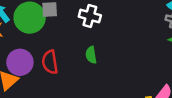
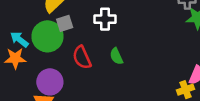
red semicircle: (50, 62) -> (82, 57), moved

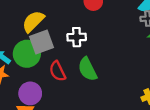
gray square: (65, 23) -> (41, 42), size x1.6
green semicircle: (116, 56) -> (88, 69), size x1.6

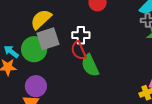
red semicircle: (57, 71) -> (78, 51), moved

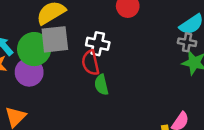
green semicircle: (90, 65) -> (101, 85), size x0.7
purple circle: (36, 86) -> (29, 72), moved

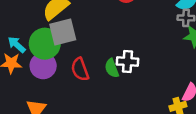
white cross: (98, 44) -> (127, 62), moved
red semicircle: (90, 63) -> (80, 69), moved

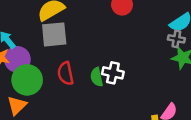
green circle: (45, 44) -> (27, 80), moved
purple circle: (43, 66) -> (17, 59), moved

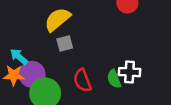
gray square: (54, 34) -> (65, 43), size x0.6

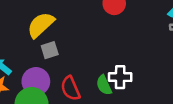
purple circle: (32, 74) -> (36, 81), moved

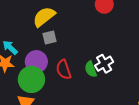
white cross: (120, 77) -> (104, 64), turned -36

